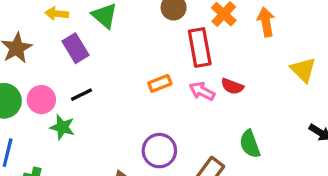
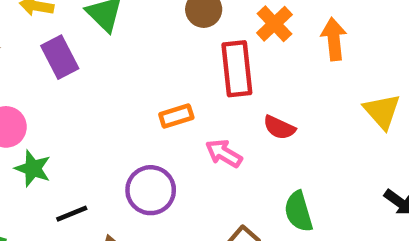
pink arrow: (202, 91) -> (224, 153), moved
black line: (81, 95) -> (72, 214), moved
purple circle: (159, 151) -> (151, 190), moved

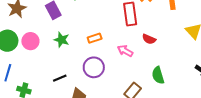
orange rectangle: (176, 116) -> (95, 38), moved
green star: (33, 168) -> (62, 40), moved

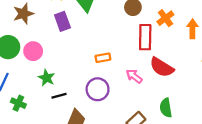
red semicircle: (149, 39) -> (162, 67), size x1.6
green star: (62, 40) -> (47, 78), moved

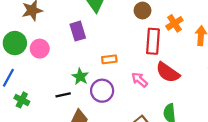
purple rectangle: (62, 21) -> (78, 31), moved
green star: (47, 78) -> (80, 77), moved

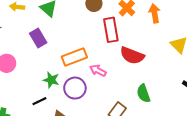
orange rectangle: (109, 59) -> (74, 57), size x1.6
pink arrow: (140, 80) -> (98, 70), moved

